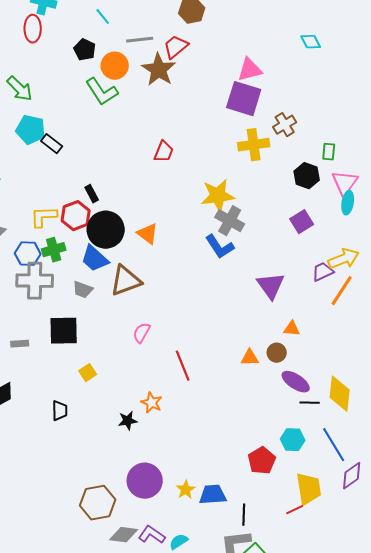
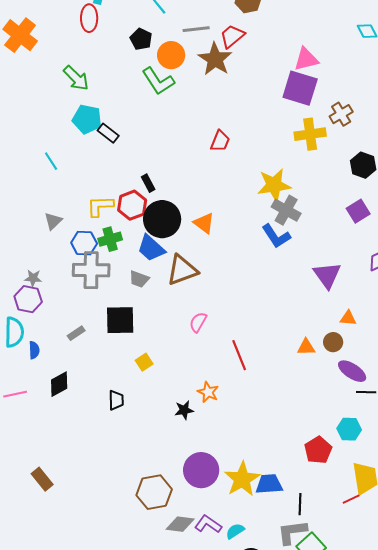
gray rectangle: (20, 344) -> (76, 333), turned -30
yellow star: (186, 490) -> (242, 479), size x1.8

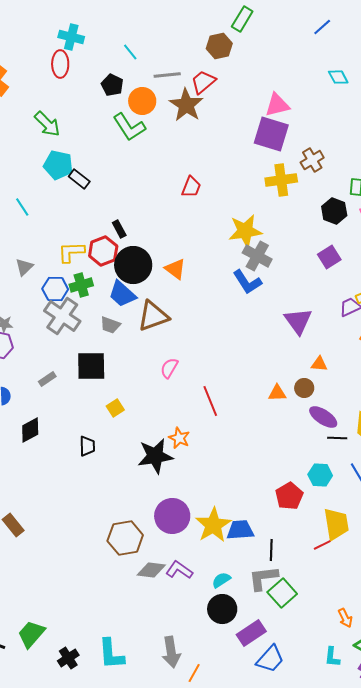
gray cross: (91, 270) -> (62, 316), turned 33
black star: (184, 410) -> (155, 456), size x1.8
cyan semicircle: (235, 531) -> (221, 580), moved

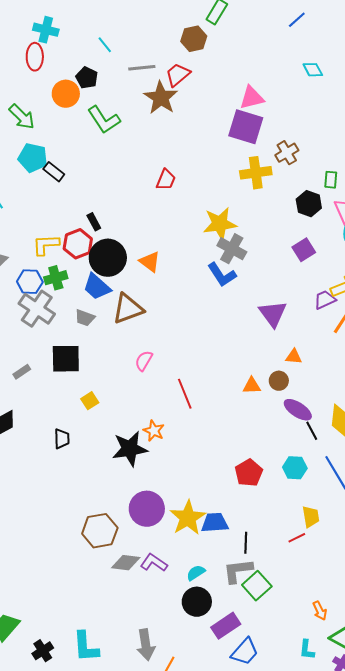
orange circle: (142, 101) -> (66, 94), moved
black line: (337, 438) -> (312, 431), turned 60
red pentagon: (289, 496) -> (249, 473), moved
yellow trapezoid: (336, 524) -> (311, 517), size x0.7

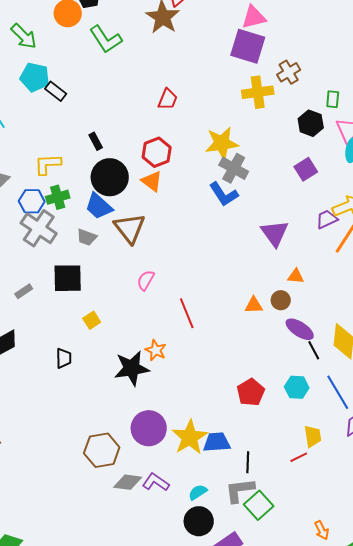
red hexagon: (78, 244) -> (157, 152), moved
brown triangle: (128, 309) -> (130, 228), turned -48

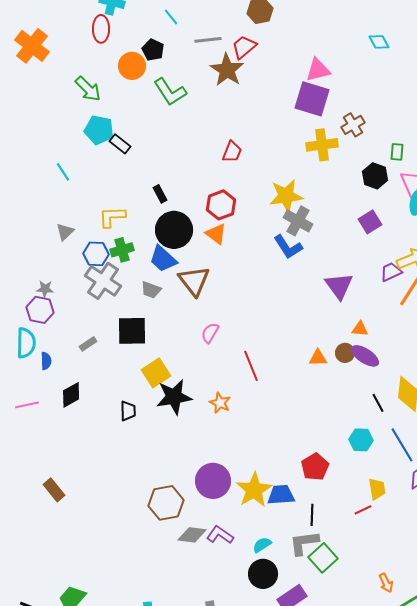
yellow square: (92, 320) -> (156, 373), size x1.6
purple ellipse: (300, 329) -> (365, 356), moved
black star: (132, 368) -> (174, 397), moved
red pentagon: (251, 392) -> (315, 467), moved

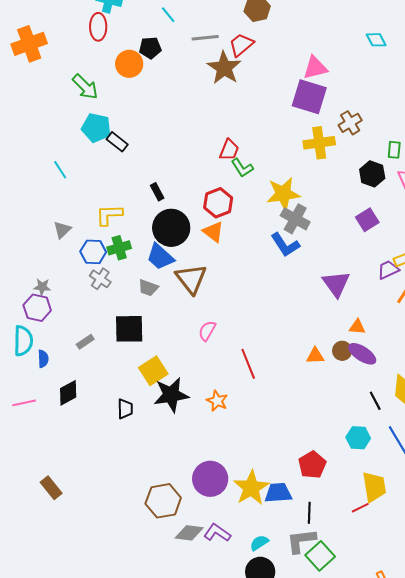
orange cross: (32, 46) -> (29, 44), turned 32
black pentagon: (153, 50) -> (150, 48), turned -30
green L-shape: (170, 92) -> (242, 168), moved, size x0.7
gray cross: (103, 281) -> (100, 279), size x0.6
yellow trapezoid: (377, 489) -> (374, 487), size x1.4

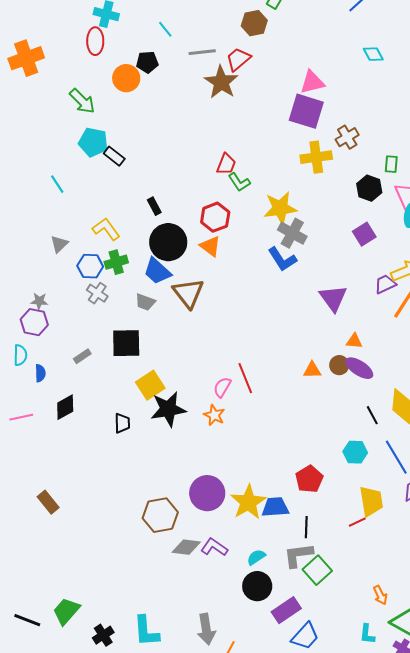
yellow L-shape: (109, 215) -> (106, 229), turned 56
pink semicircle: (207, 331) -> (222, 387), moved
cyan semicircle: (23, 341) -> (20, 355), size x0.7

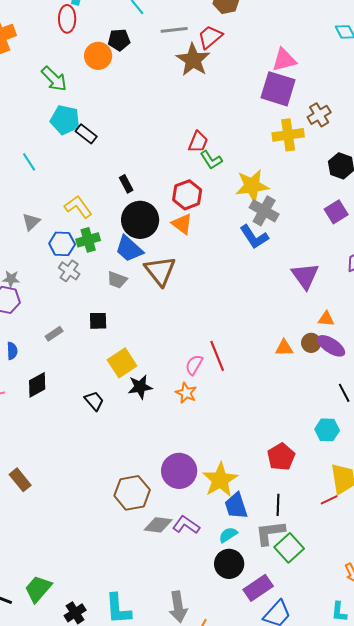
black square: (126, 343) -> (98, 321), size x0.6
black star: (168, 409) -> (140, 387), size x0.7
black trapezoid: (122, 423) -> (94, 401), turned -40
blue trapezoid: (275, 507) -> (236, 506), moved, turned -104

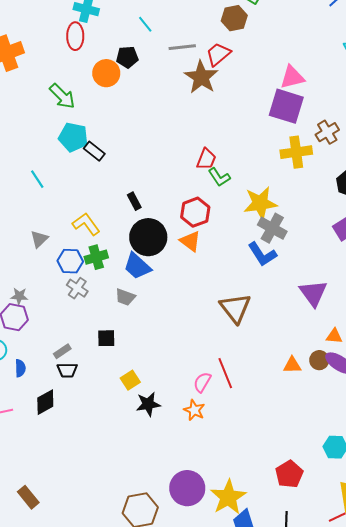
brown triangle: (160, 271) -> (235, 308), moved
yellow square: (122, 363) -> (130, 380), size x0.7
black trapezoid: (94, 401) -> (67, 370), moved, turned 130

